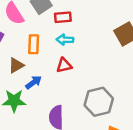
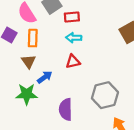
orange rectangle: (34, 44) -> (33, 38), moved
brown triangle: (16, 65) -> (29, 61), turned -35

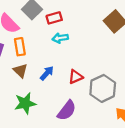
red triangle: (73, 61) -> (76, 77), moved
blue arrow: (45, 77) -> (47, 73), moved
purple semicircle: (66, 109) -> (67, 110), turned -130

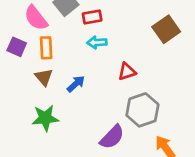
red triangle: (76, 77) -> (127, 72), moved
purple semicircle: (67, 110) -> (112, 137), moved

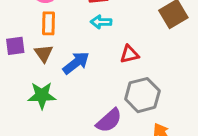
purple square: (17, 47) -> (15, 46), moved, turned -36
blue arrow: (76, 84) -> (76, 63), size x1.4

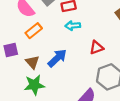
orange rectangle: (48, 23) -> (34, 31), turned 56
brown triangle: (44, 53) -> (32, 62), moved

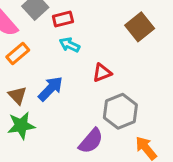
cyan arrow: (73, 26) -> (69, 45), turned 32

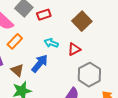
brown square: (140, 27) -> (82, 21), moved
cyan arrow: (69, 45) -> (51, 43), moved

